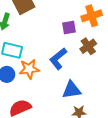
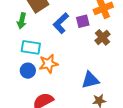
blue L-shape: (58, 59) -> (61, 23), moved

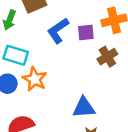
orange star: (49, 64) -> (35, 79), turned 30

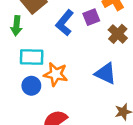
blue triangle: (84, 108) -> (106, 73), moved, turned 45

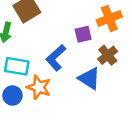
blue L-shape: (65, 23) -> (56, 58), moved
blue triangle: (106, 73) -> (89, 78), moved

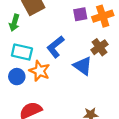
purple square: (83, 34) -> (80, 14), moved

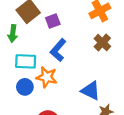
purple square: (80, 14) -> (53, 21), moved
blue triangle: (83, 66) -> (91, 91), moved

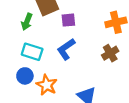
orange star: (47, 77) -> (47, 85), moved

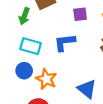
purple square: (68, 20) -> (80, 14), moved
blue L-shape: (66, 49) -> (65, 42), turned 30

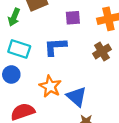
orange star: (46, 79) -> (50, 86), moved

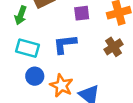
blue circle: (11, 74) -> (35, 76), moved

